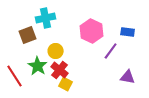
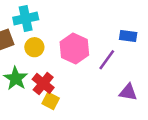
pink hexagon: (92, 31) -> (74, 48), moved
yellow circle: (56, 51) -> (34, 47), moved

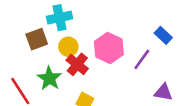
blue rectangle: (128, 36) -> (163, 35), turned 35
red cross: (43, 83) -> (77, 64), moved

